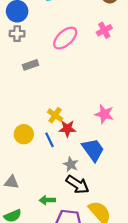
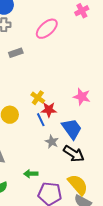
pink cross: (104, 30) -> (82, 11), moved
blue line: (50, 140) -> (41, 120), moved
black arrow: (77, 184) -> (74, 154), moved

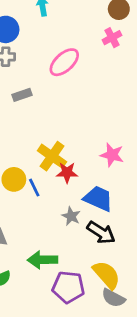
yellow cross: (38, 98) -> (52, 156), size x1.5
blue line: (41, 120) -> (34, 188), moved
blue trapezoid: (72, 129) -> (98, 198), turned -30
green arrow: (31, 174) -> (42, 260), size x1.5

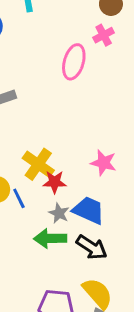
pink ellipse: (64, 62) -> (74, 62), moved, turned -32
gray star: (71, 216) -> (59, 213), moved
green arrow: (42, 260) -> (50, 238), moved

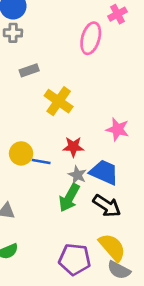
yellow cross: (38, 164) -> (59, 101), moved
blue line: (19, 198) -> (41, 162), turned -54
green arrow: (50, 238) -> (69, 198), turned -60

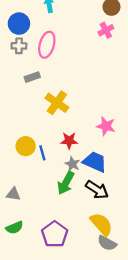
pink ellipse: (91, 38) -> (47, 45), moved
blue line: (41, 162) -> (42, 153), turned 64
purple pentagon: (75, 259) -> (55, 234), moved, turned 30

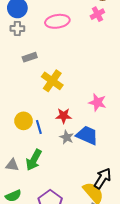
pink ellipse: (47, 45) -> (57, 21), moved, turned 65
green arrow: (66, 183) -> (34, 160), moved
black arrow: (97, 190) -> (103, 178), moved, turned -90

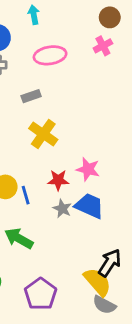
gray rectangle: (30, 57) -> (31, 96), moved
pink star: (97, 102) -> (88, 169), moved
green arrow: (34, 160) -> (19, 238), turned 90

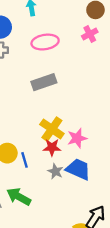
gray rectangle: (31, 96) -> (44, 82), moved, size x1.5
yellow cross: (43, 134) -> (52, 129), moved
pink star: (88, 169) -> (77, 138), turned -30

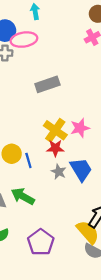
pink ellipse: (45, 42) -> (24, 40), moved
pink star: (77, 138) -> (80, 128), moved
blue trapezoid: (78, 169) -> (81, 169), turned 35

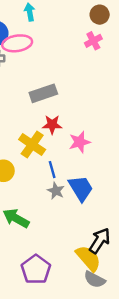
yellow cross: (55, 130) -> (32, 145), moved
red star: (55, 148) -> (52, 125), moved
blue line: (28, 160) -> (52, 170), moved

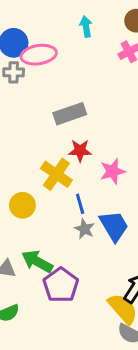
cyan arrow: (30, 12) -> (86, 27), moved
purple pentagon: (36, 269) -> (61, 285), moved

